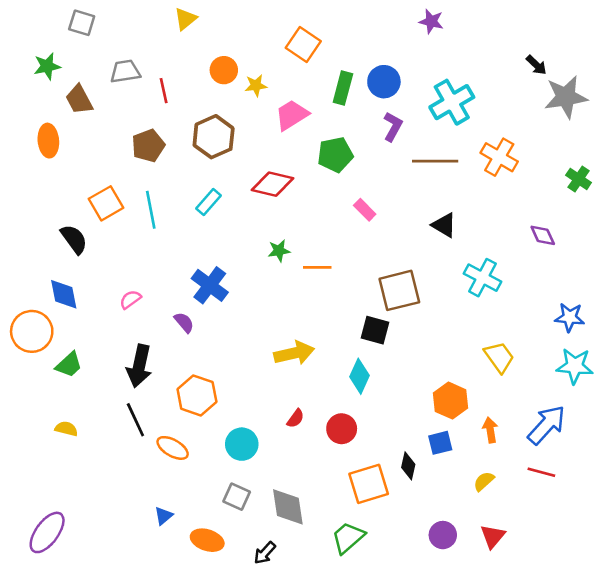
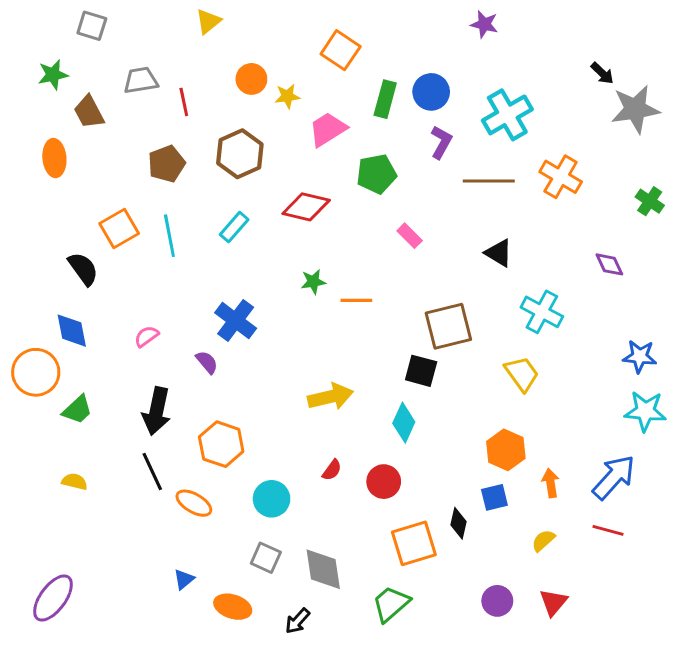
yellow trapezoid: (499, 357) -> (522, 374), moved

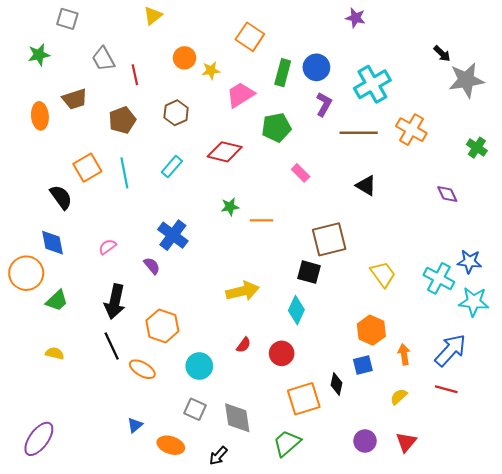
gray trapezoid: (141, 80) -> (103, 59), turned -110
brown trapezoid: (89, 112) -> (75, 99), moved, turned -80
brown hexagon: (240, 154) -> (176, 113), size x0.7
cyan cross: (542, 312) -> (439, 278), moved

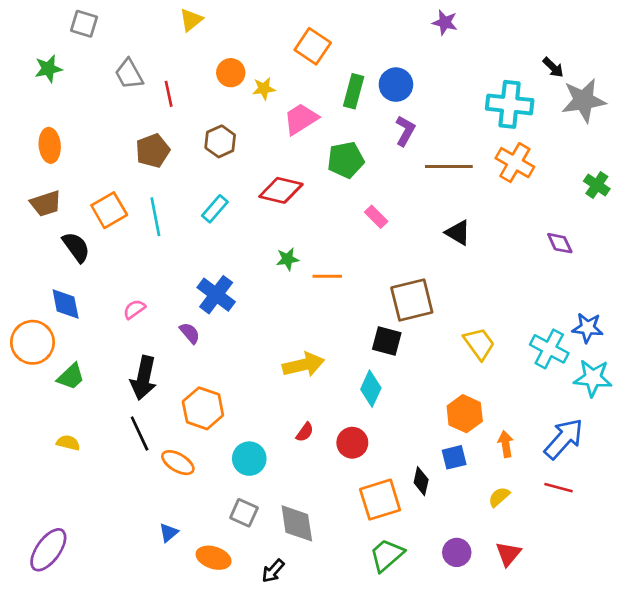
cyan cross: (372, 84) -> (510, 104), moved, turned 36
brown trapezoid: (75, 99) -> (46, 204), moved
green trapezoid: (287, 443) -> (387, 555), moved

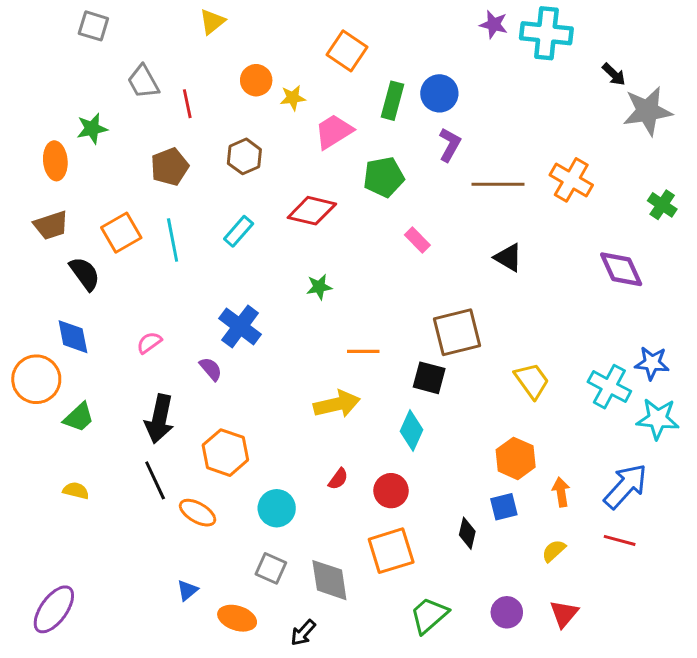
green star: (48, 69) -> (92, 129), moved
cyan cross: (510, 104) -> (546, 33), moved
purple diamond: (560, 243) -> (621, 269), size x1.5
orange line: (327, 276) -> (363, 351), moved
orange square: (380, 500) -> (391, 551), moved

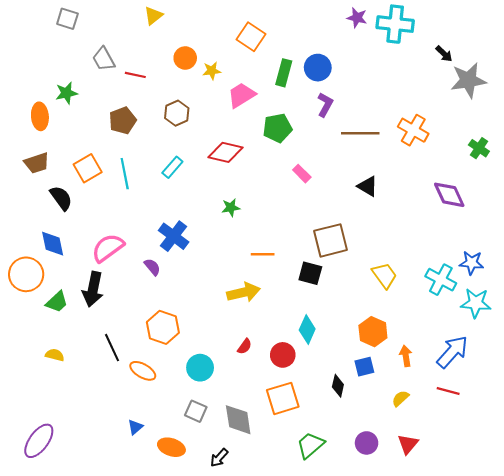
red line: (187, 104) -> (135, 75), turned -66
pink semicircle: (149, 343) -> (108, 248), size x1.8
black arrow: (159, 419) -> (93, 289), moved
cyan diamond: (412, 431) -> (307, 329), moved

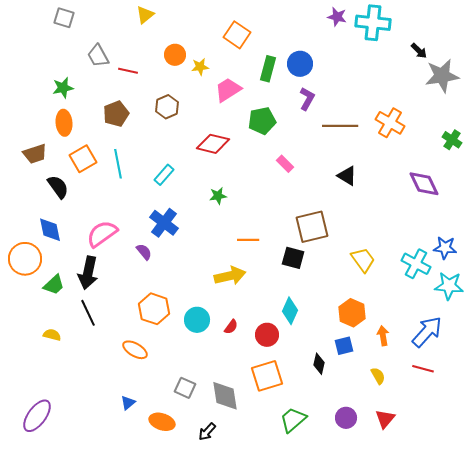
orange ellipse: (40, 116) -> (64, 123), moved
cyan rectangle: (172, 167) -> (164, 175), moved
black line: (112, 348) -> (88, 313), moved
cyan circle: (200, 368) -> (197, 320), moved
yellow semicircle: (400, 398) -> (378, 376), turned 102

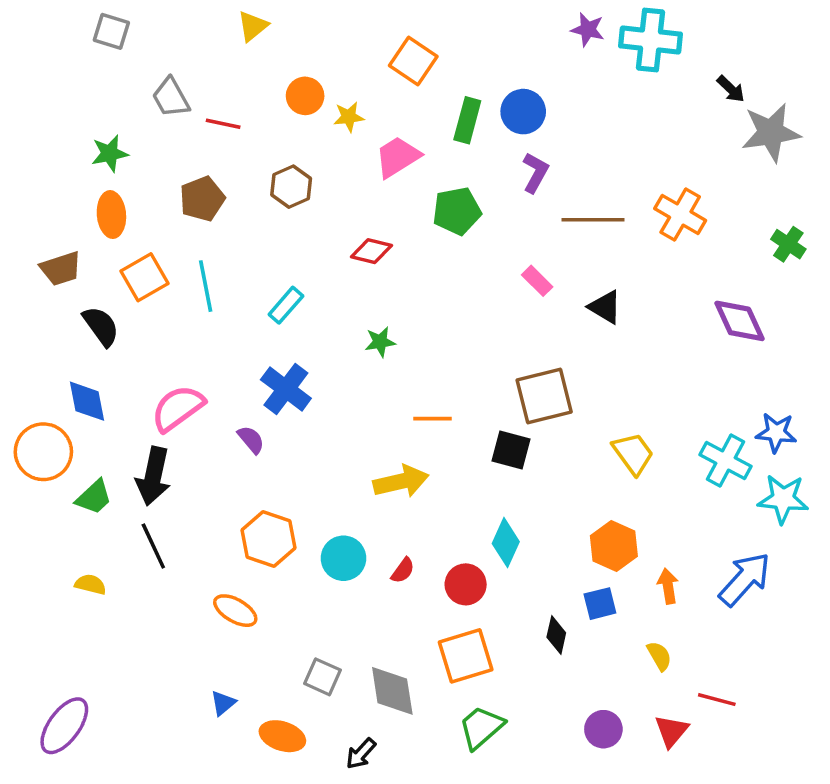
red diamond: (213, 144) -> (371, 251), size x0.7
pink rectangle: (285, 164) -> (537, 281), moved
red line: (423, 369) -> (717, 700), moved
green trapezoid: (293, 420) -> (481, 727), moved

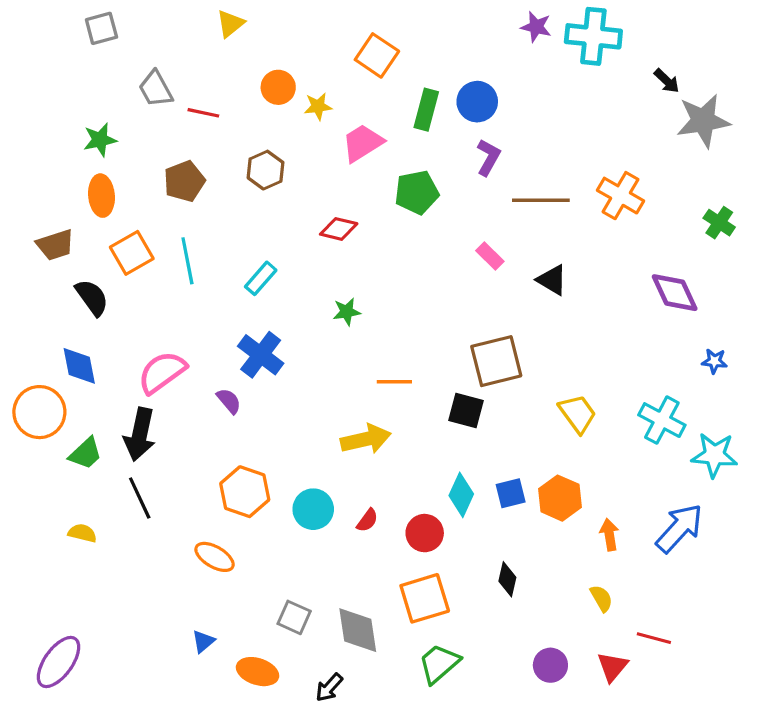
gray square: (111, 31) -> (101, 28), turned -32
blue star: (776, 433) -> (714, 361), moved, size x0.7
blue square: (600, 604) -> (511, 493), moved

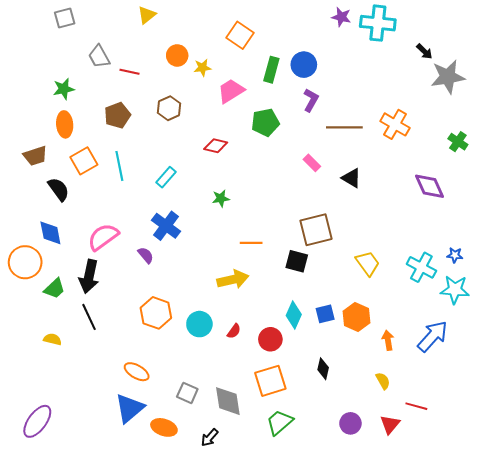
blue star: (714, 361) -> (455, 255), moved
orange ellipse: (215, 557) -> (137, 372), moved
blue triangle: (203, 641) -> (130, 408), size x2.0

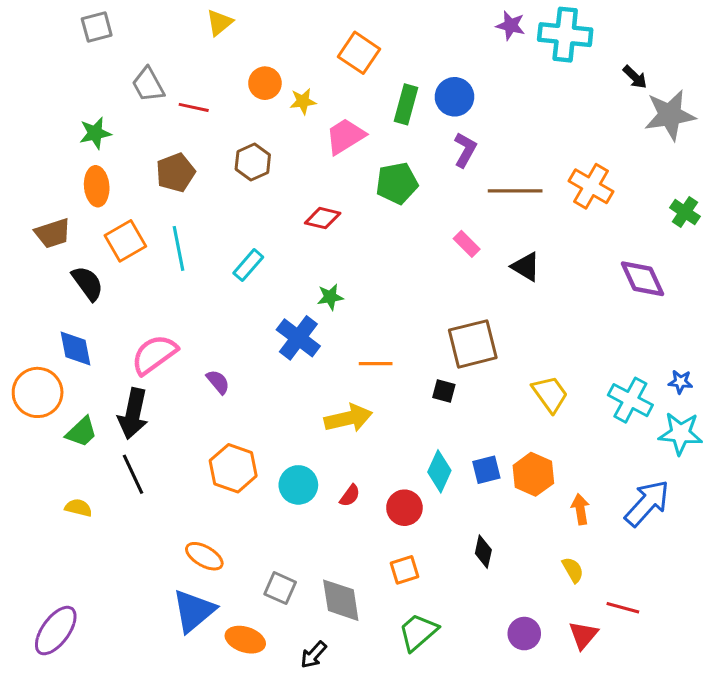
blue cross: (166, 226) -> (298, 338), moved
black square: (297, 261) -> (444, 391), size x0.7
orange square: (270, 381) -> (404, 570), size x0.6

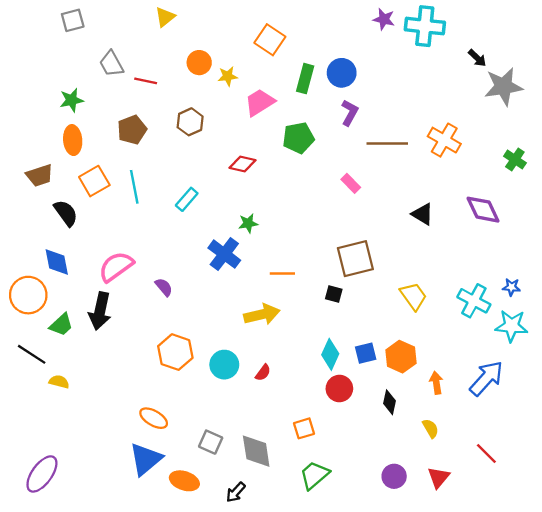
black triangle: (526, 267) -> (423, 214), moved
black line: (133, 474) -> (32, 354), moved, turned -32
red circle: (404, 508) -> (339, 389), moved
black diamond: (483, 552) -> (390, 402), moved
red line: (623, 608) -> (486, 453), moved, turned 30

